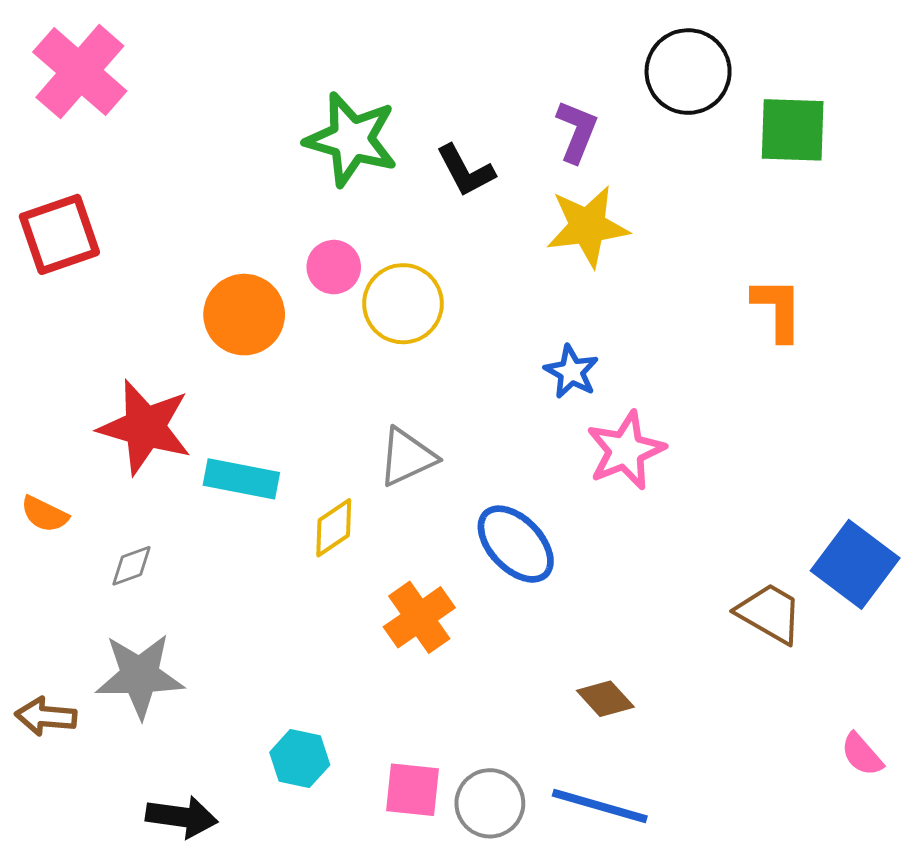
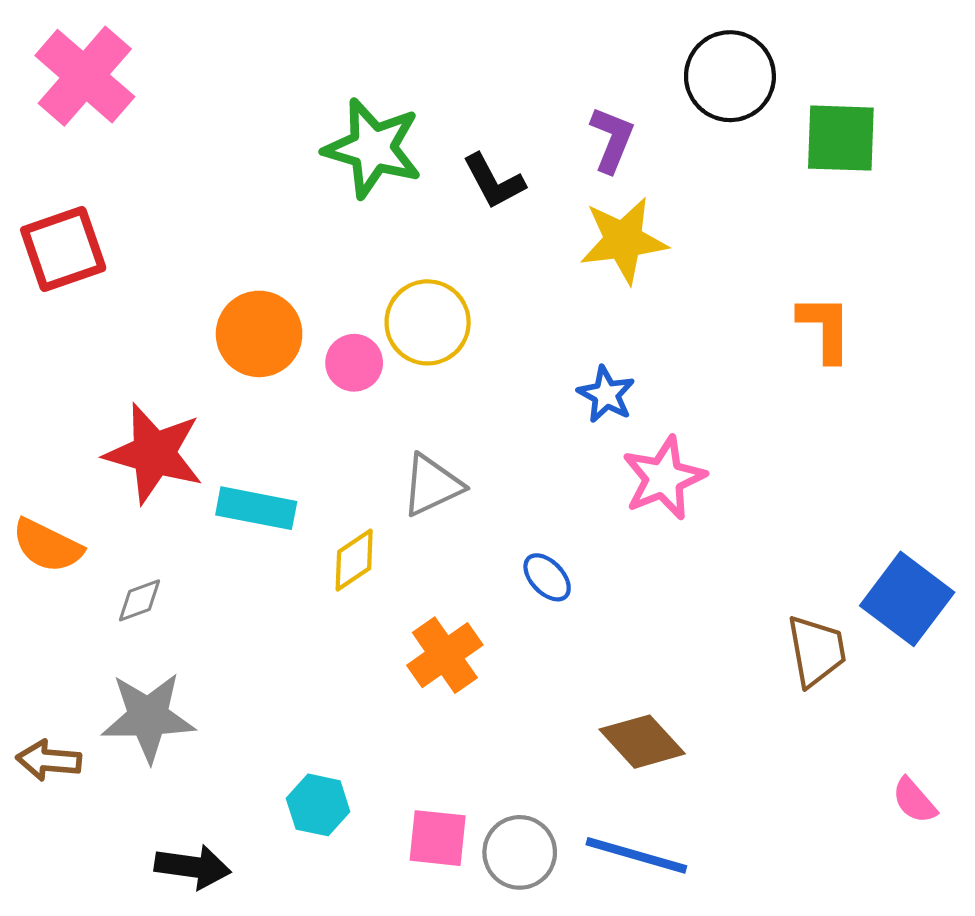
pink circle: (334, 267) -> (354, 363), moved
orange semicircle: (45, 514) -> (47, 546), size x1.4
blue ellipse: (516, 544) -> (547, 577), size x0.6
brown trapezoid: (770, 613) -> (816, 651), turned 50
brown diamond: (605, 699) -> (642, 742), size x1.4

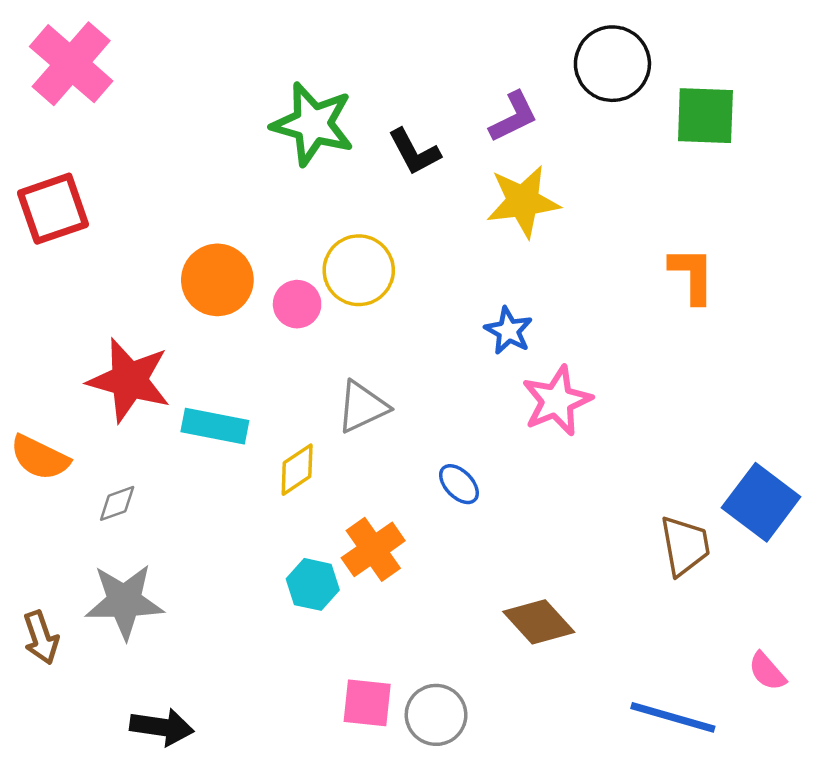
purple L-shape: (612, 140) -> (513, 117), turned 42
brown arrow: (49, 760) -> (41, 638), turned -114
cyan hexagon: (318, 805) -> (313, 584), moved
blue line: (636, 855) -> (673, 717), moved

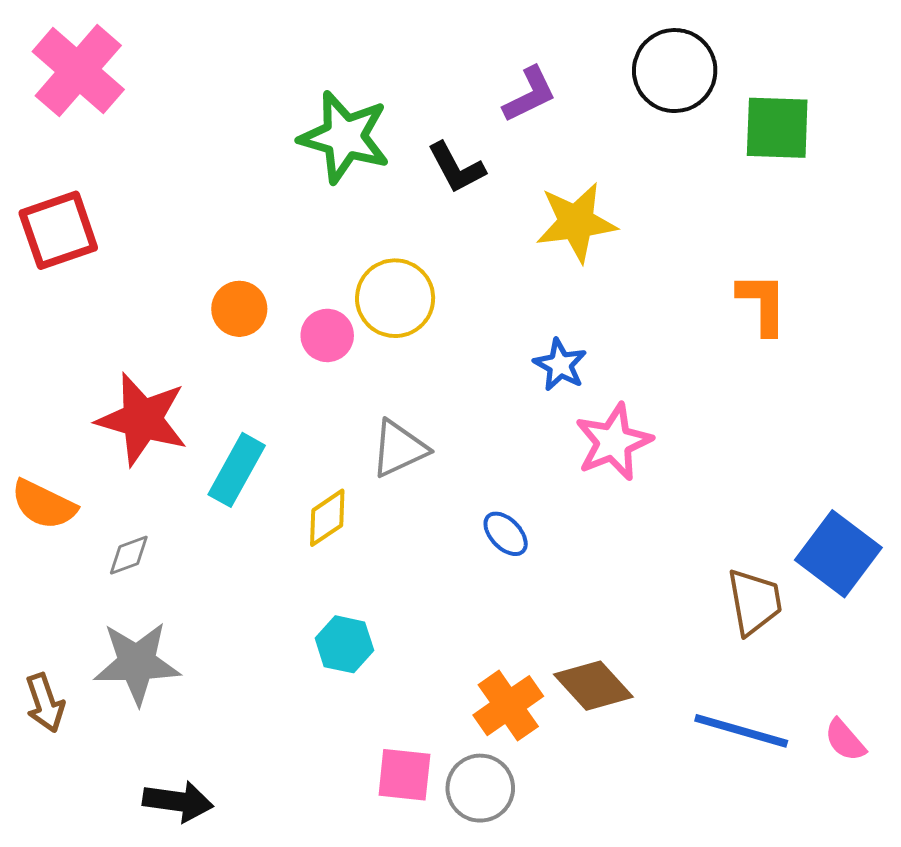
purple L-shape: (513, 117) -> (530, 94), moved
orange circle: (217, 280) -> (239, 309), size x0.7
cyan rectangle: (215, 426) -> (237, 470), turned -72
orange cross: (373, 549) -> (508, 706), moved
blue line: (673, 717) -> (741, 731), moved

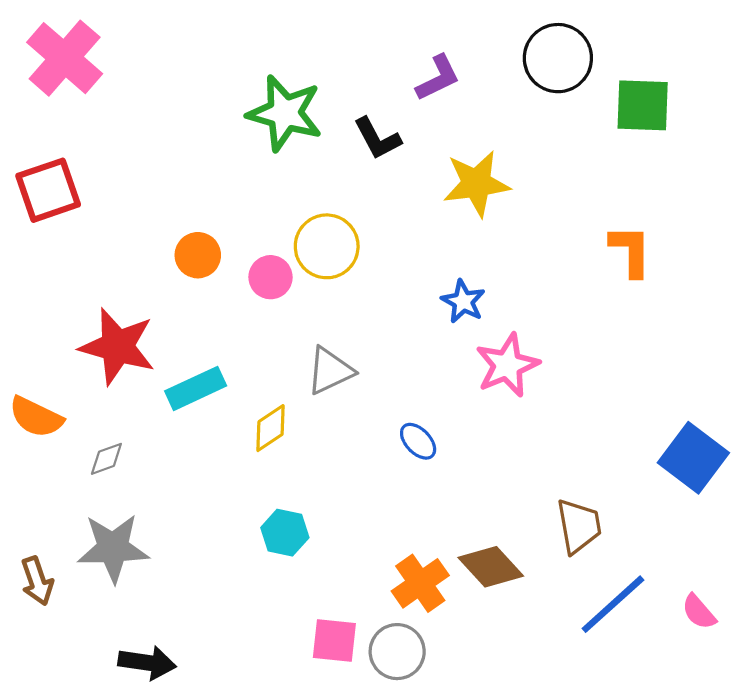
cyan rectangle: (237, 470) -> (196, 388), turned 36
brown trapezoid: (755, 602) -> (579, 526), moved
blue line: (741, 731) -> (613, 604), turned -58

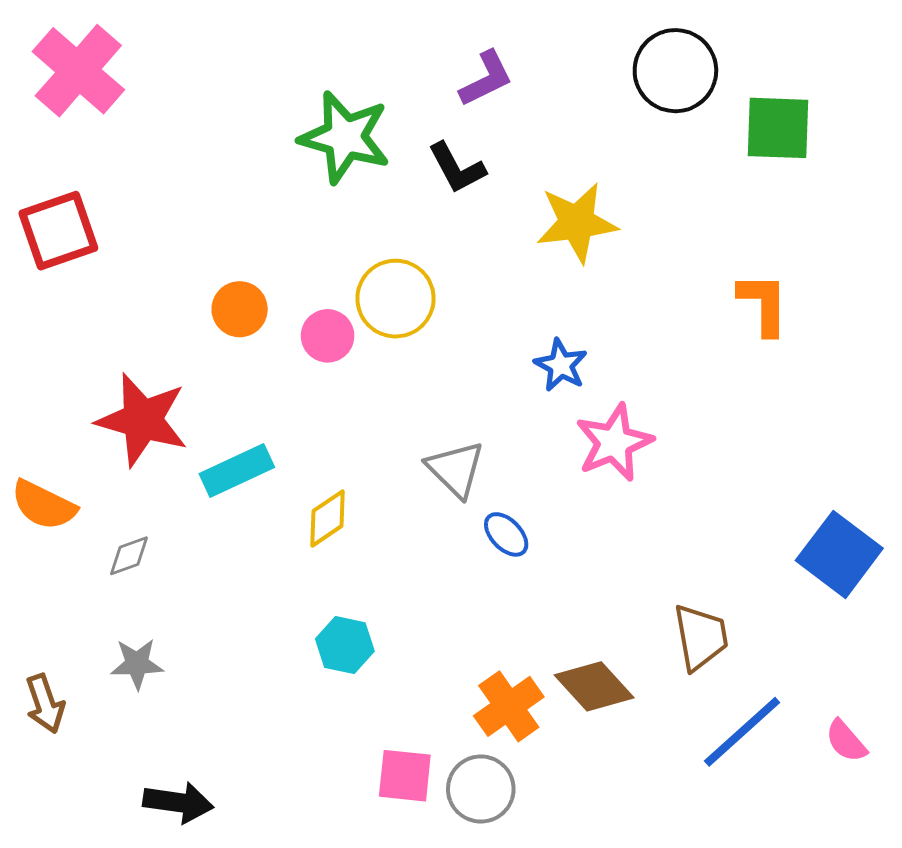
purple L-shape: (438, 78) -> (486, 79), moved
gray triangle: (330, 371) -> (455, 469), moved, turned -50
gray star: (113, 548) -> (137, 664), size x0.6

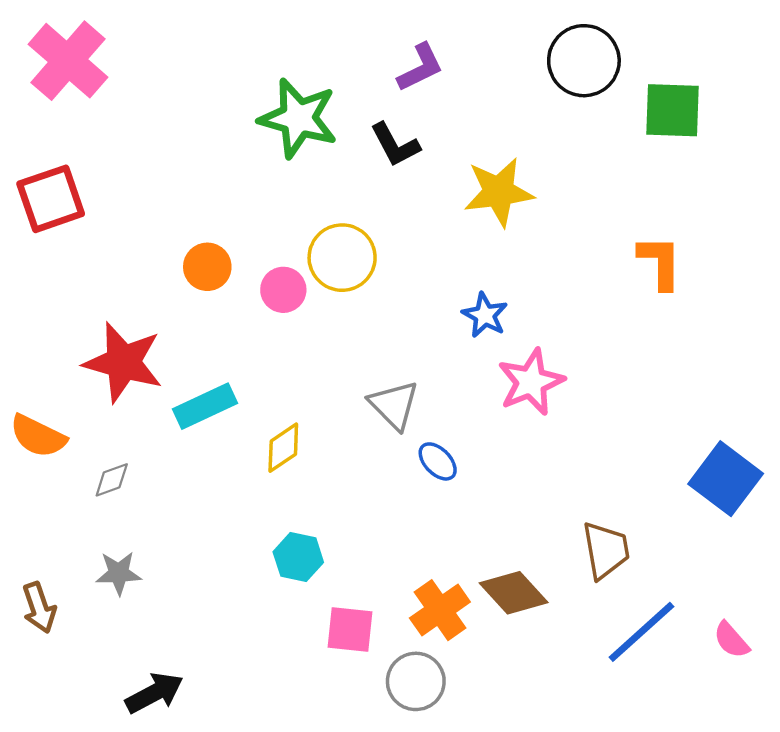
pink square: (405, 776) -> (350, 630), moved
black arrow: (178, 802) -> (154, 693), turned -36

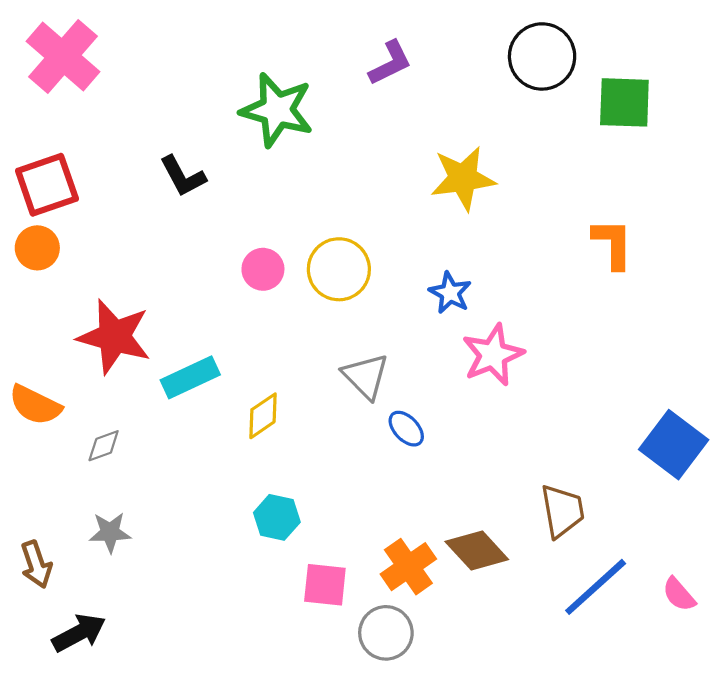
black L-shape: (395, 145) -> (183, 176), moved
yellow circle: (342, 258) -> (339, 269), moved
orange circle: (207, 267) -> (37, 248), moved
black arrow: (154, 693) -> (79, 633), moved

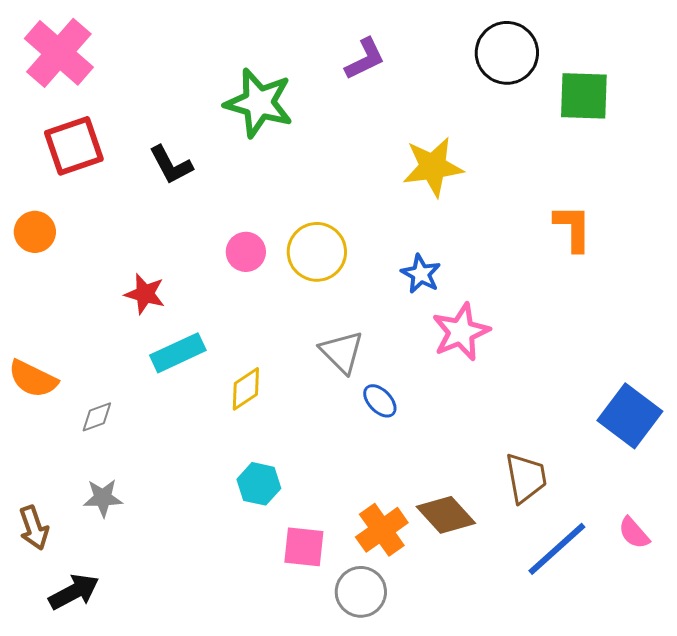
red square: (47, 185) -> (74, 146), moved
red star: (114, 337) -> (145, 294), moved, size x0.6
pink semicircle: (679, 594) -> (634, 533), moved

